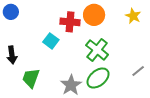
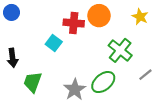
green cross: (97, 50) -> (120, 50), moved

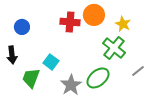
blue circle: (11, 12) -> (22, 27), moved
yellow star: (140, 17) -> (123, 24), moved
cyan square: (54, 43) -> (51, 62), moved

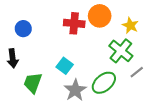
cyan square: (51, 62) -> (65, 66), moved
gray line: (138, 71) -> (137, 72), moved

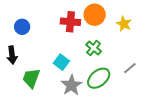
green cross: (121, 51) -> (94, 48), moved, size x0.7

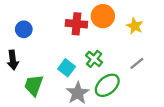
green cross: (94, 48) -> (94, 59), moved
gray line: (130, 68) -> (137, 63), moved

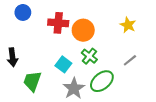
orange circle: (103, 16) -> (83, 30), moved
red cross: (76, 24) -> (58, 23), moved
blue circle: (24, 29) -> (23, 12), moved

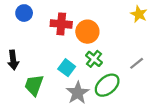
yellow star: (128, 25) -> (139, 14), moved

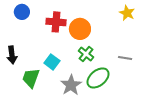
gray line: (137, 63) -> (125, 58), turned 48
cyan square: (67, 68) -> (52, 62), moved

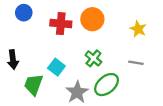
yellow star: (127, 13) -> (138, 29), moved
orange circle: (80, 29) -> (92, 19), moved

